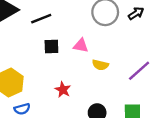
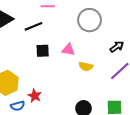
black arrow: (136, 13) -> (117, 47), moved
red star: (63, 90) -> (35, 96), moved

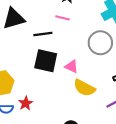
black square: (43, 51) -> (46, 61), size x1.6
yellow semicircle: (86, 66) -> (84, 88), size x1.5

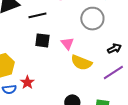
black square: (46, 61) -> (42, 40), size x0.7
pink triangle: (72, 66) -> (67, 43), turned 32

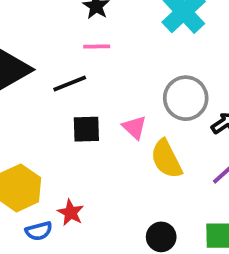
gray circle: (92, 19) -> (186, 98), moved
yellow semicircle: (81, 63) -> (166, 159), turned 50

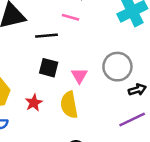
yellow semicircle: (166, 159) -> (69, 105), moved
red star: (71, 213) -> (34, 103), moved

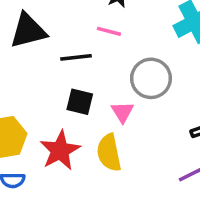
gray circle: (117, 67) -> (151, 78), moved
red star: (34, 103) -> (60, 150), size x1.6

